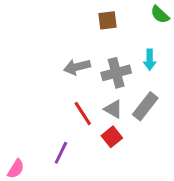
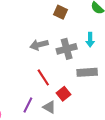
brown square: (107, 20) -> (61, 12), turned 32
gray rectangle: (145, 106) -> (87, 72), turned 48
gray triangle: (113, 109) -> (49, 107), moved

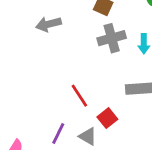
gray arrow: (39, 45) -> (49, 24), moved
gray cross: (67, 49) -> (112, 38), moved

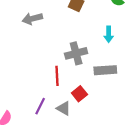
gray cross: (112, 38) -> (76, 53), moved
red line: (79, 96) -> (57, 76), turned 30

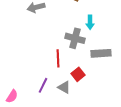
cyan arrow: (109, 34) -> (90, 22), moved
gray cross: (76, 53) -> (75, 38), turned 30

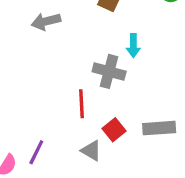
gray rectangle: (101, 53) -> (159, 128), moved
purple line: (43, 85) -> (36, 152), moved

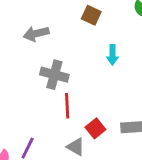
gray cross: (109, 71) -> (54, 75), moved

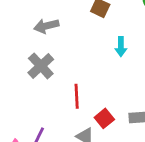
gray cross: (54, 75) -> (41, 66), moved, turned 32

